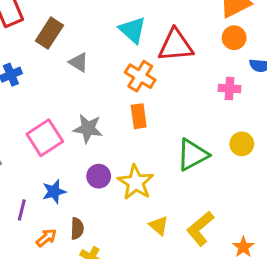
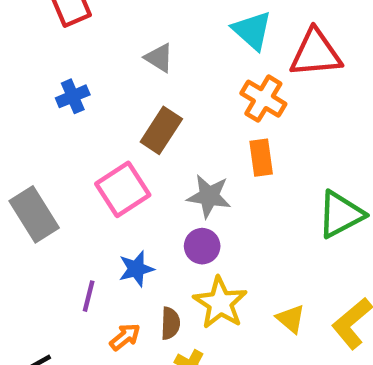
brown rectangle: (49, 33) -> (161, 130), moved
gray triangle: (79, 62) -> (159, 58), moved
gray star: (88, 128) -> (209, 196), moved
yellow star: (136, 182) -> (220, 303), moved

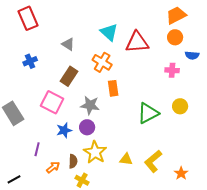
orange cross: (263, 99) -> (102, 62), moved
pink square: (123, 189) -> (52, 102), turned -30
blue star: (136, 269) -> (64, 130), moved
yellow triangle: (291, 319) -> (126, 159), turned -32

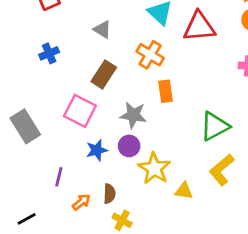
yellow star: (95, 152) -> (154, 168), moved
yellow L-shape: (153, 161) -> (222, 170), moved

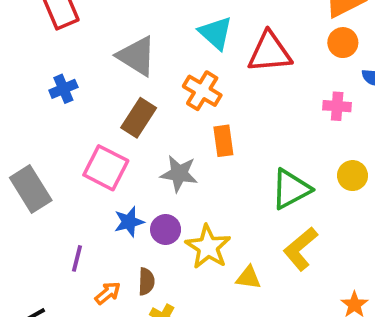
gray triangle: (102, 30) -> (137, 56), size x1.6
purple circle: (129, 146) -> (166, 229), moved

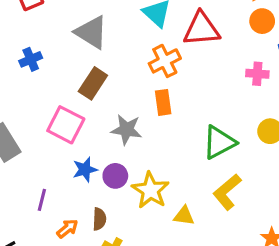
orange cross: (202, 91) -> (165, 61), moved, turned 32

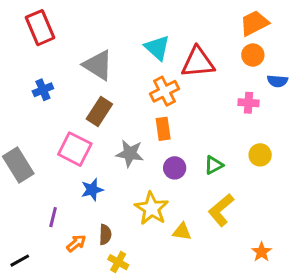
green triangle: (219, 142) -> (214, 165), size x0.6
purple circle: (115, 176) -> (175, 168), moved

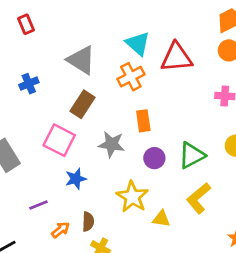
red rectangle: (40, 28) -> (26, 24), size x0.6
orange cross: (165, 91) -> (131, 77), moved
green triangle: (214, 165) -> (192, 155), size x1.5
purple line: (53, 217) -> (38, 205), turned 54

